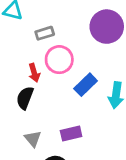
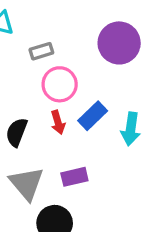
red arrow: (34, 73) -> (58, 122), moved
gray triangle: (33, 139) -> (27, 183), size x1.6

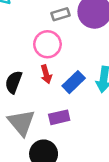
gray rectangle: (41, 51) -> (61, 14), moved
blue rectangle: (93, 116) -> (74, 82), moved

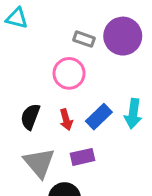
gray rectangle: (61, 14) -> (84, 39), turned 36
red arrow: (46, 74) -> (66, 120), moved

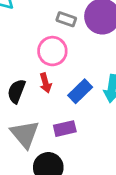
red arrow: (66, 120) -> (45, 83), moved

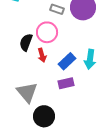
black semicircle: (16, 91) -> (26, 42), moved
purple rectangle: (65, 129) -> (66, 83), moved

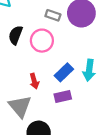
black semicircle: (26, 42) -> (16, 35), moved
red arrow: (42, 55) -> (34, 81), moved

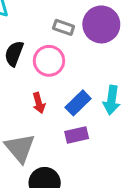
red arrow: (34, 81) -> (39, 103), moved

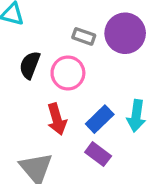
red arrow: (39, 103) -> (57, 119), size x1.4
purple rectangle: (77, 135) -> (98, 154), turned 50

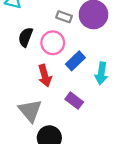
blue rectangle: (100, 119) -> (75, 61), moved

